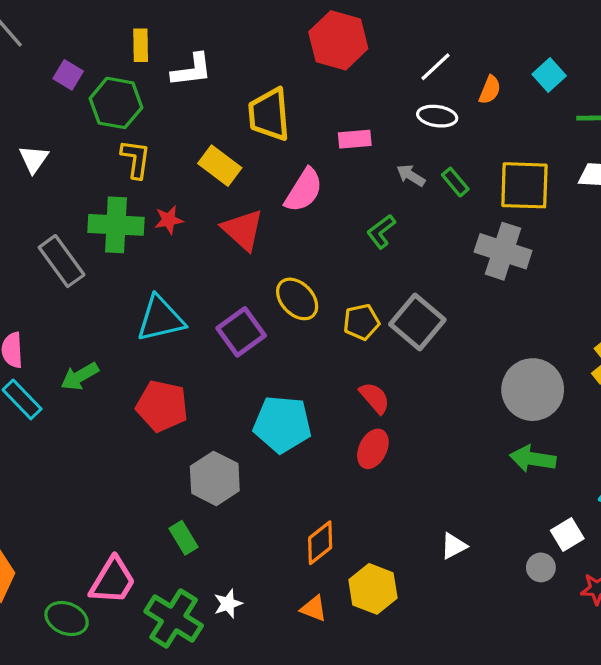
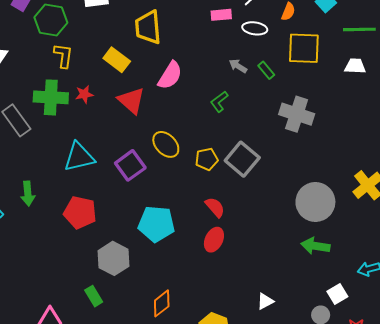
pink rectangle: (355, 139) -> (221, 15), moved
yellow square: (524, 185) -> (304, 48), moved
green arrow: (80, 376) -> (28, 194), turned -65
orange diamond: (320, 543) -> (162, 303), moved

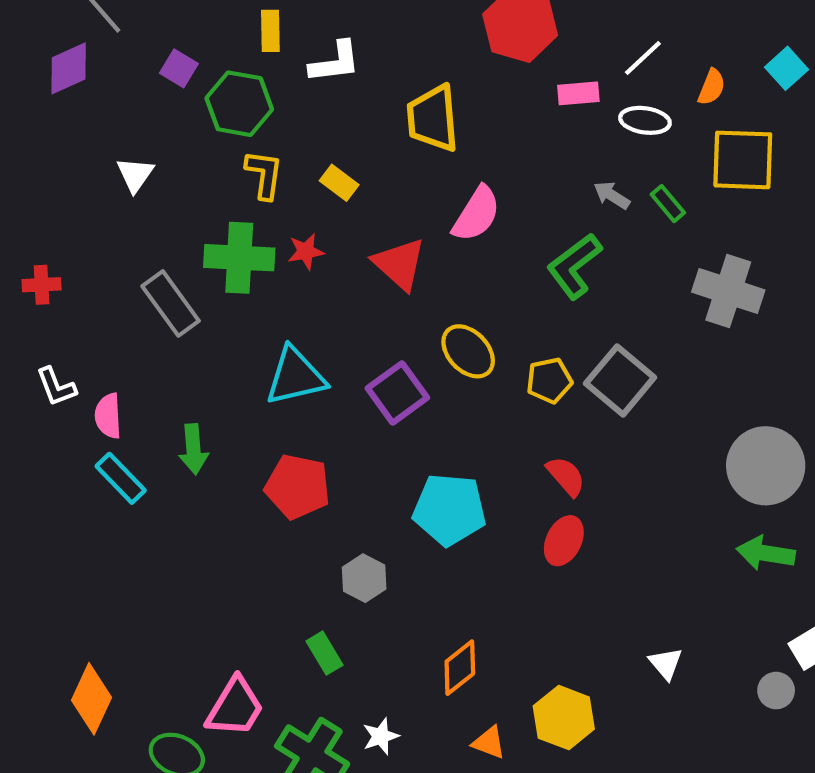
yellow rectangle: (117, 60) -> (339, 183), moved, size x0.7
green L-shape: (219, 102) -> (574, 266), size x1.5
gray hexagon: (114, 258) -> (364, 578), size x0.7
white triangle: (265, 301) -> (666, 663), turned -42

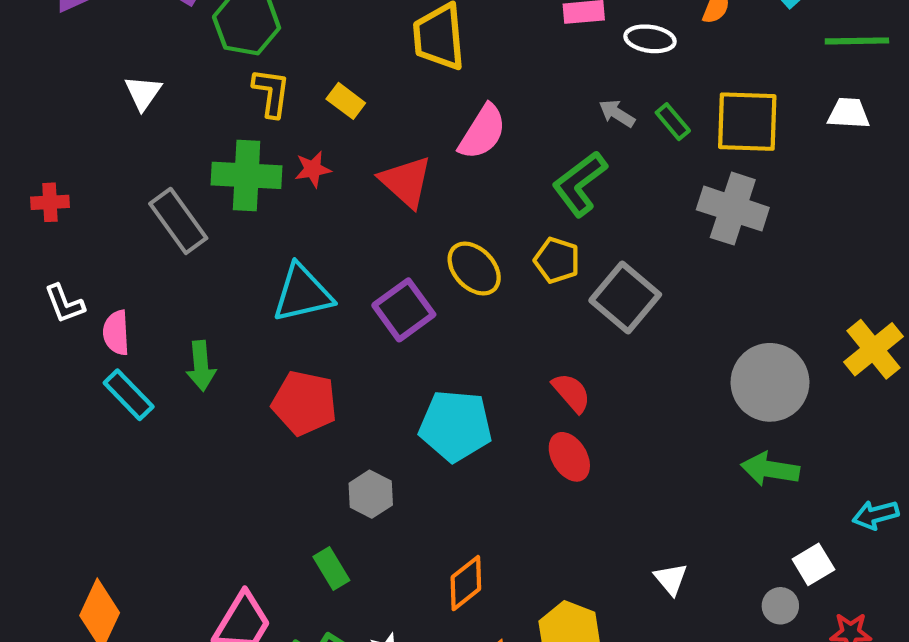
yellow square: (743, 160) -> (747, 122), moved
yellow pentagon: (549, 380) -> (557, 260), moved, turned 30
red ellipse: (564, 541) -> (569, 457), turned -57

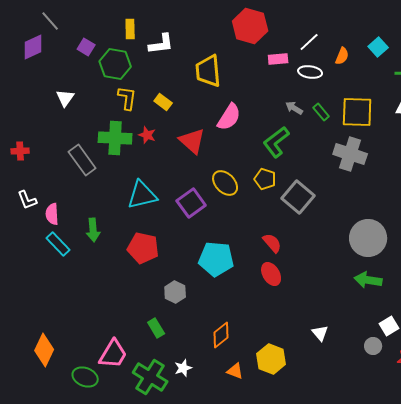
red star: (313, 169) -> (147, 135), turned 30

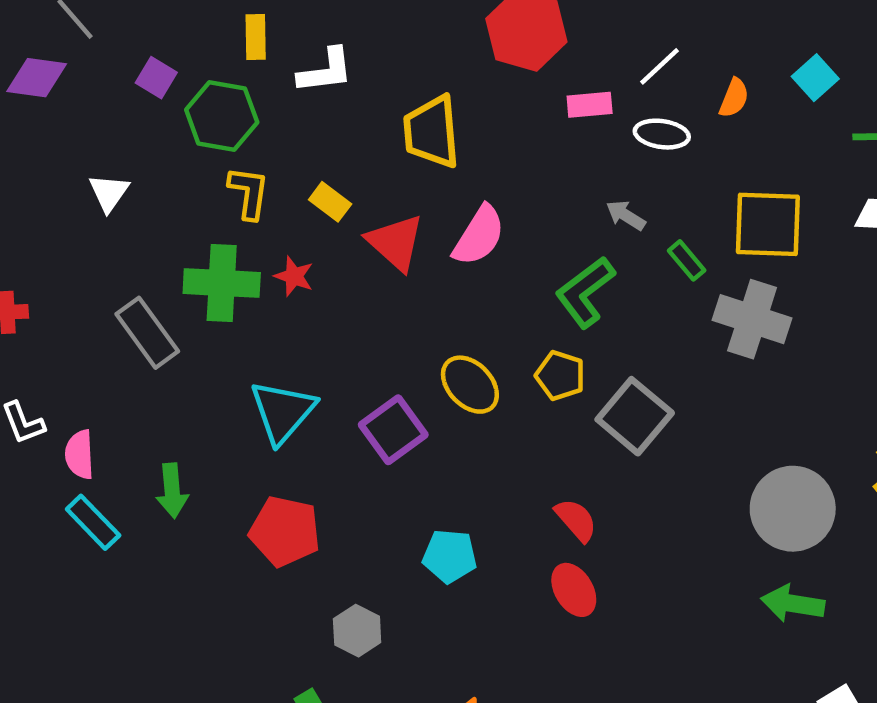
purple diamond: (33, 47) -> (37, 78), turned 32
green rectangle: (321, 112) -> (687, 260), moved
red triangle: (192, 141) -> (395, 242), moved
cyan triangle: (142, 195) -> (283, 412), turned -36
cyan pentagon: (216, 259) -> (450, 556), size x0.7

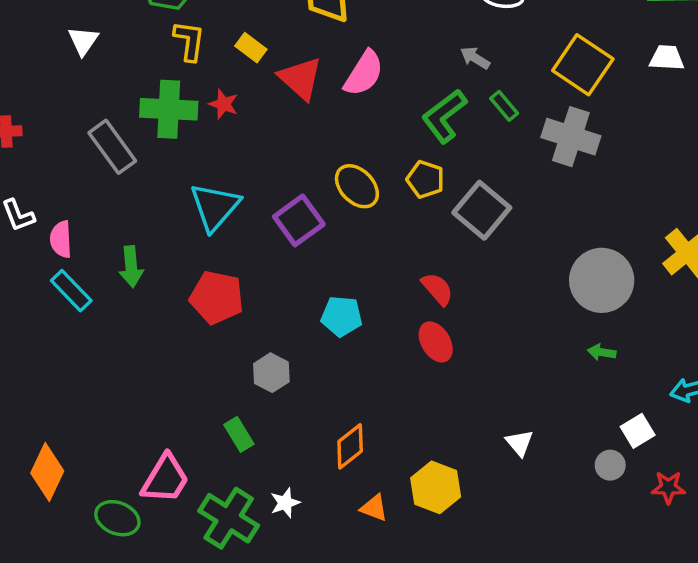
yellow square: (768, 224) -> (583, 65), turned 32
green rectangle: (687, 260) -> (504, 106), moved
green arrow: (793, 603) -> (602, 352), size x0.6

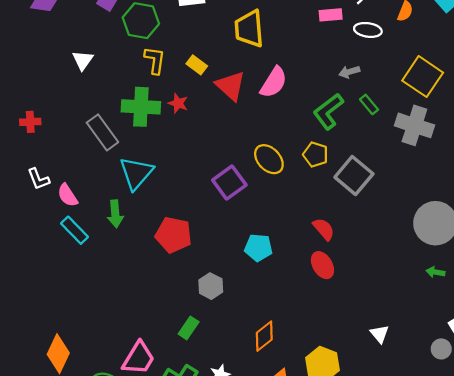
gray arrow: (475, 58) -> (349, 72), turned -48
cyan triangle: (215, 207) -> (136, 173), moved
pink semicircle: (61, 239) -> (68, 195), turned -30
green rectangle: (239, 434) -> (189, 328), turned 65

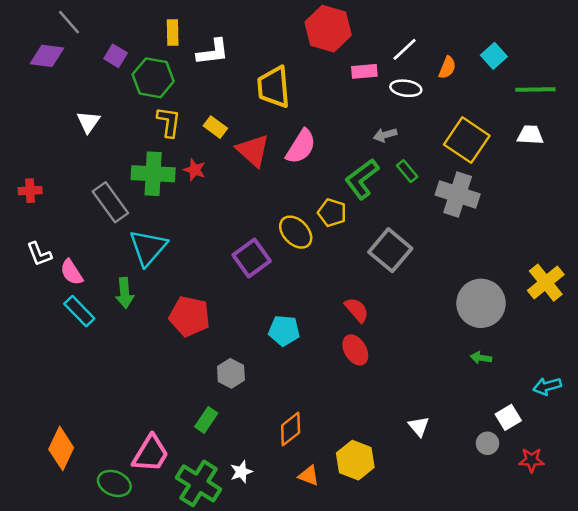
yellow pentagon: (316, 155) -> (332, 213), moved

